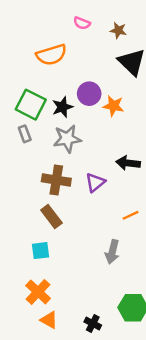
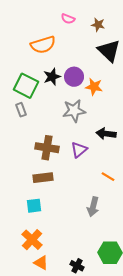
black star: (62, 107) -> (52, 77), moved
gray star: (67, 139) -> (74, 111), moved
orange line: (131, 215) -> (108, 177), turned 56
brown rectangle: (51, 216) -> (43, 178), turned -60

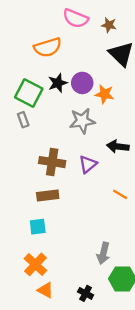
pink semicircle: (68, 19) -> (76, 18), size x1.6
gray arrow: (93, 207) -> (103, 253), moved

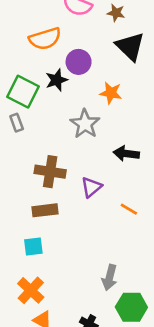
purple circle: (82, 83) -> (79, 62), moved
gray star: (82, 121) -> (85, 124), turned -30
purple triangle: (88, 164) -> (91, 187), moved

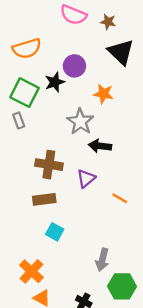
orange semicircle: (45, 39) -> (27, 48), moved
black arrow: (126, 154) -> (100, 146), moved
cyan square: (33, 247) -> (55, 232), moved, turned 36

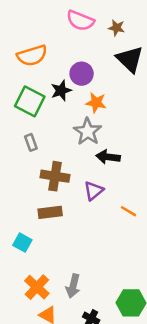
orange star: (103, 94) -> (96, 103), moved
gray rectangle: (19, 120) -> (31, 142), moved
cyan square: (55, 232) -> (22, 243), moved
gray arrow: (102, 260) -> (73, 286), moved

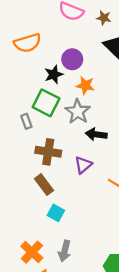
green square: (30, 101) -> (46, 103), moved
brown rectangle: (50, 212) -> (44, 185), turned 60
cyan square: (22, 243) -> (56, 213), moved

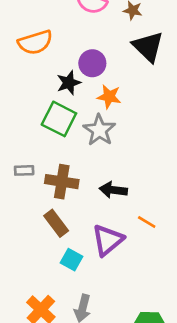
gray rectangle: (26, 121) -> (24, 170), moved, turned -72
black arrow: (96, 134) -> (113, 190), moved
purple triangle: (83, 165) -> (108, 240), moved, size x1.4

